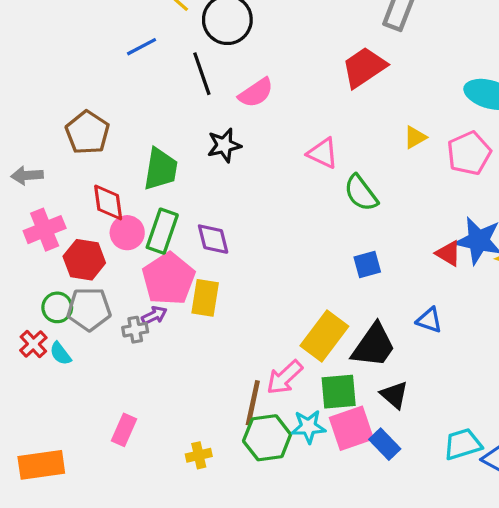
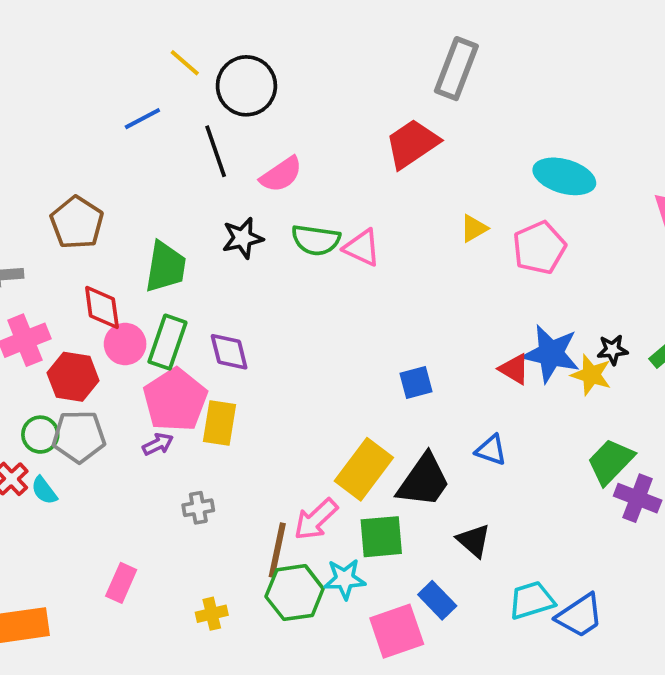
green semicircle: (361, 193) -> (316, 240), moved, turned -45
gray cross: (135, 330) -> (198, 508), moved
black triangle: (394, 395) -> (474, 541), moved
pink square: (351, 428) -> (397, 631), moved

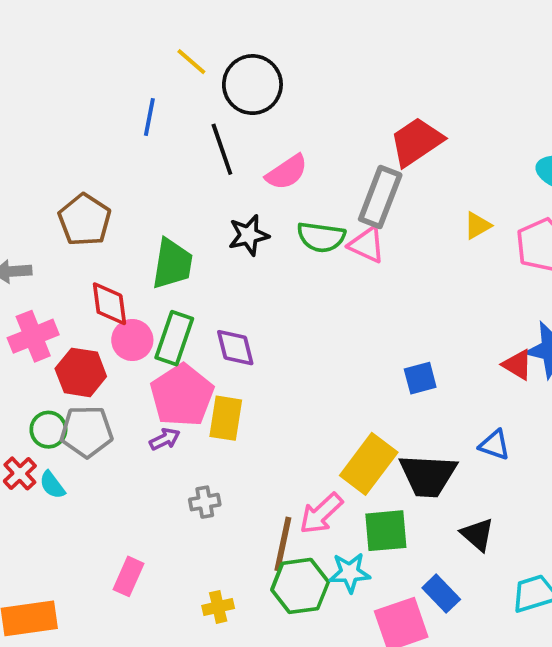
gray rectangle: (456, 69) -> (380, 197), moved
blue line: (142, 119) -> (149, 117), turned -51
black trapezoid: (424, 481) -> (428, 475), turned 58

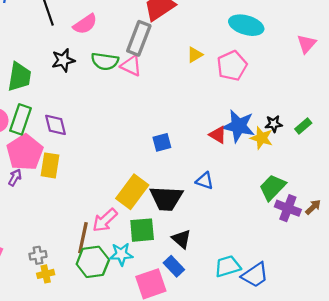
purple arrow: (165, 439) -> (15, 177), turned -35
gray cross: (205, 502) -> (38, 255), moved
black triangle: (477, 534) -> (182, 239), moved

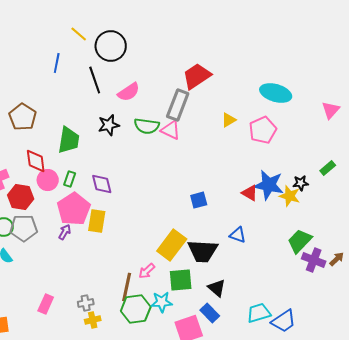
green rectangle: (20, 119) -> (70, 179), size x0.6
green rectangle: (303, 126) -> (328, 168), moved
pink arrow: (105, 220) -> (147, 271), size x0.7

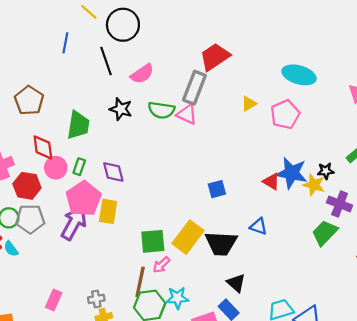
black star: (109, 125) -> (121, 109), turned 30
purple arrow: (65, 232) -> (74, 223), size x2.0
purple cross: (314, 260) -> (340, 204), moved
green square: (181, 280) -> (153, 241), moved

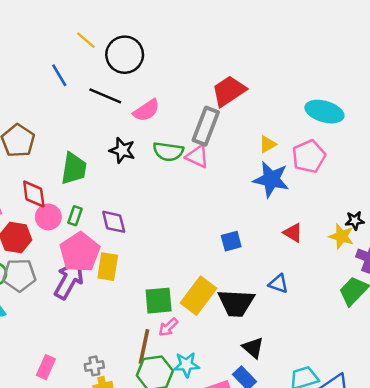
blue line: (65, 43) -> (59, 75), turned -42
black line: (106, 61) -> (105, 96), turned -48
blue star: (292, 173) -> (271, 179), moved

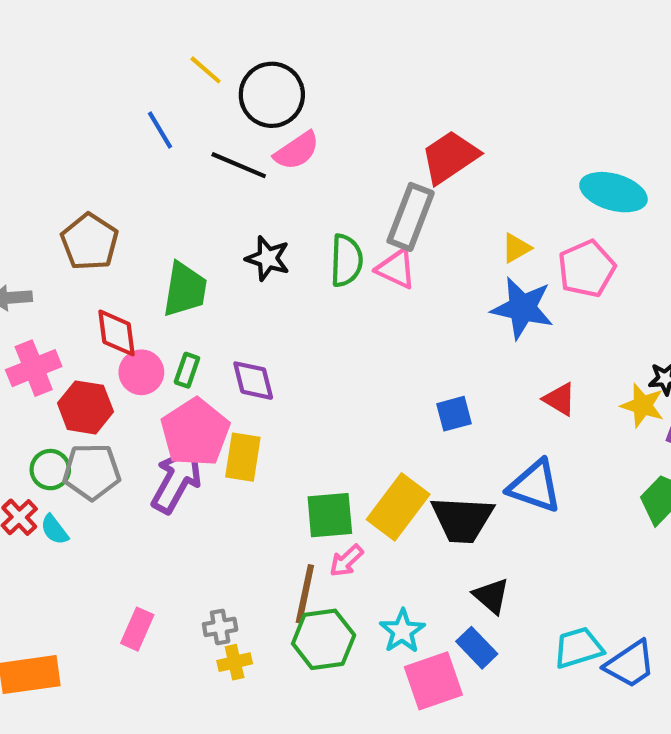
pink semicircle: (146, 110) -> (297, 151), moved
green semicircle: (168, 152) -> (346, 260), turned -96
blue triangle: (278, 284) -> (535, 486), size x1.6
cyan star: (186, 365) -> (402, 631), moved, turned -30

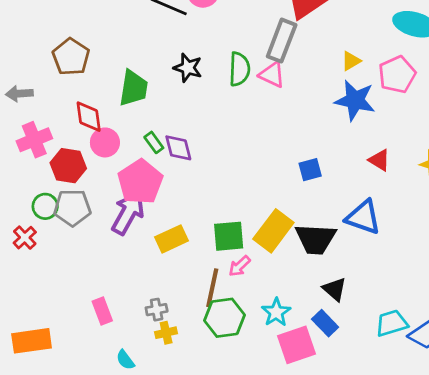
green rectangle: (187, 370) -> (154, 142), moved, turned -55
yellow rectangle: (243, 457) -> (172, 239), moved, turned 56
cyan semicircle: (54, 530) -> (125, 360), moved
pink rectangle: (137, 629) -> (102, 311), turned -45

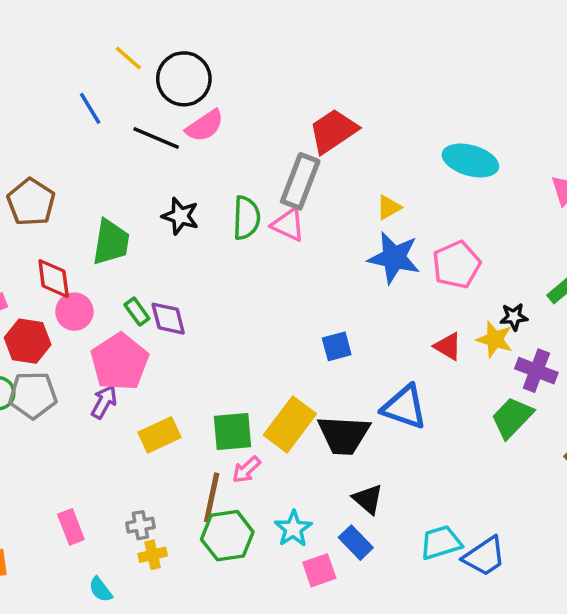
pink pentagon: (397, 75) -> (457, 265), moved
red triangle: (379, 160) -> (448, 346), moved
purple arrow: (128, 213) -> (104, 402), size x0.6
pink square: (297, 345) -> (319, 570), size x0.7

